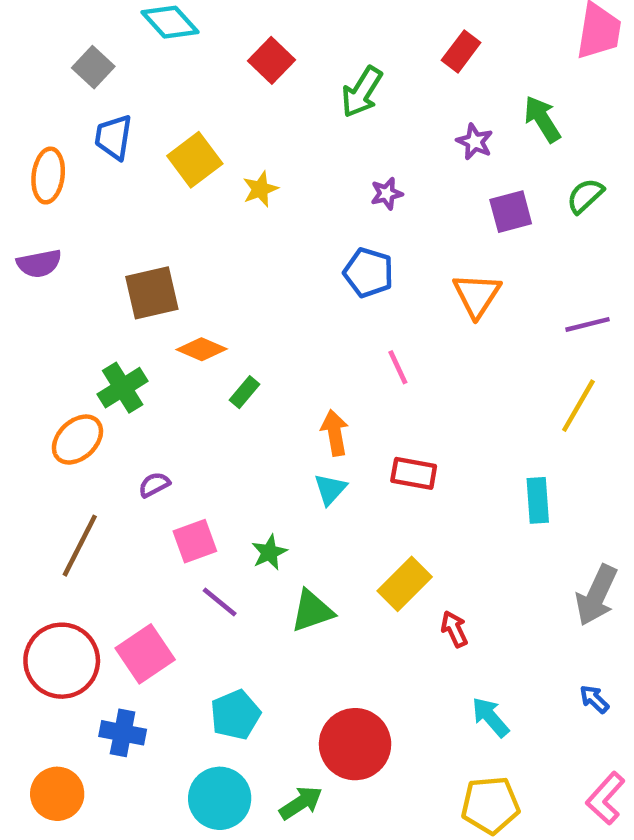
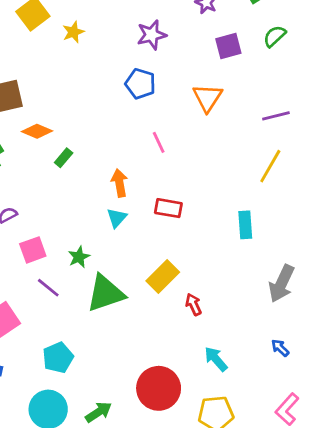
purple star: (387, 194) -> (152, 35), size x1.5
green triangle: (312, 611) -> (105, 293), size x1.4
red circle: (355, 744) -> (159, 388), moved

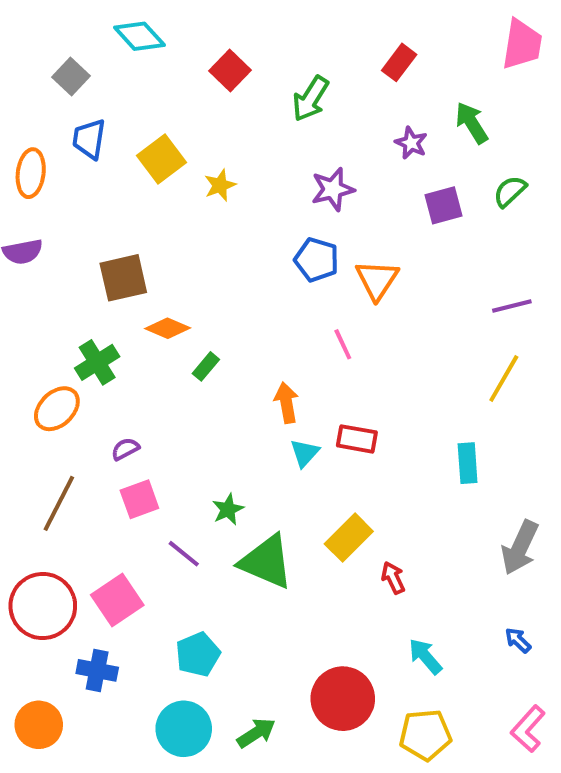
orange triangle: (207, 98) -> (377, 280), moved
cyan triangle: (117, 218) -> (305, 453), moved
pink square: (33, 250) -> (139, 499), moved
green triangle: (105, 293) -> (266, 562), turned 42

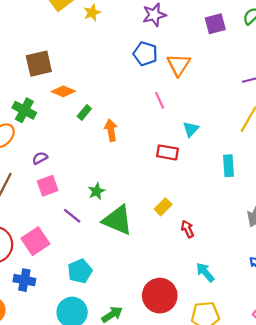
green cross: (97, 362) -> (24, 110), turned -30
orange arrow: (286, 403) -> (111, 130), moved
cyan triangle: (305, 453) -> (191, 129), moved
yellow rectangle: (349, 538) -> (163, 207), size x0.7

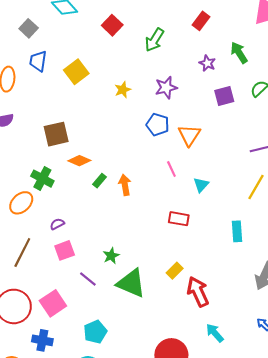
yellow star: (92, 13) -> (123, 90), moved
cyan triangle: (191, 129) -> (201, 185), moved
orange arrow: (111, 130) -> (125, 185), moved
red arrow: (187, 229) -> (198, 292), size x1.8

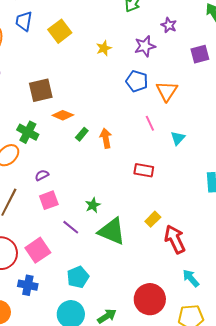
purple star: (207, 63) -> (169, 25), moved
red rectangle: (179, 219) -> (144, 170), moved

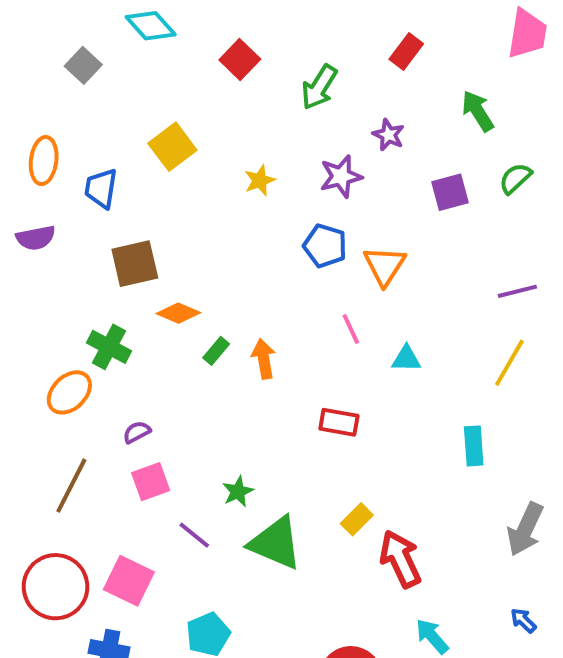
blue trapezoid: (24, 21) -> (101, 188), moved
cyan triangle: (178, 138) -> (406, 359), turned 49
pink square: (38, 250) -> (129, 581), turned -30

